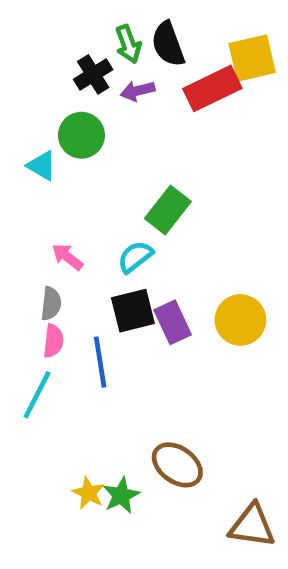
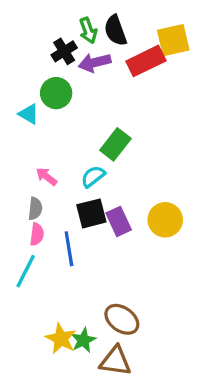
purple arrow: (138, 91) -> (95, 63), size x1.4
yellow star: (88, 493) -> (61, 339), size x1.4
brown triangle: (252, 526) -> (115, 361), moved

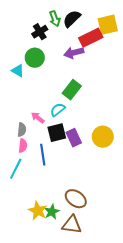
black semicircle: (115, 30) -> (72, 19), turned 66
purple arrow: (95, 63) -> (74, 53), moved
pink arrow: (46, 177) -> (38, 118), moved

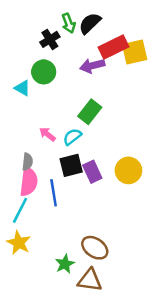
yellow square: (108, 25) -> (135, 52), moved
pink arrow: (38, 118) -> (47, 134), moved
pink semicircle: (23, 146) -> (29, 182), size x1.6
yellow star: (38, 211) -> (19, 243), moved

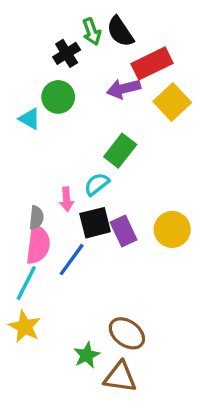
black semicircle: (90, 23) -> (120, 32), turned -80
yellow square: (135, 52) -> (172, 102), moved, turned -30
pink arrow: (47, 134) -> (67, 199), moved, turned -133
blue line: (54, 193) -> (72, 260), turned 45

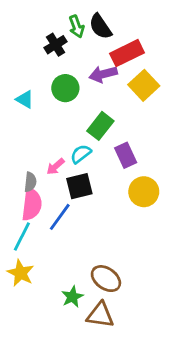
green circle: (58, 97) -> (65, 88), moved
pink arrow: (67, 199) -> (56, 167), turned 54
purple rectangle: (124, 231) -> (126, 155), moved

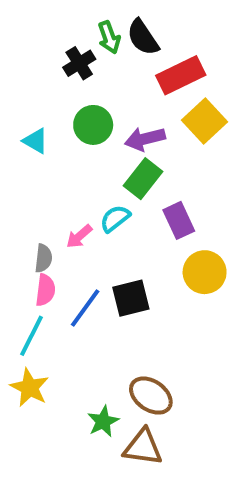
purple arrow: (103, 74) -> (145, 139), moved
black square: (79, 186) -> (131, 298), moved
pink semicircle: (32, 204) -> (45, 290), size x0.7

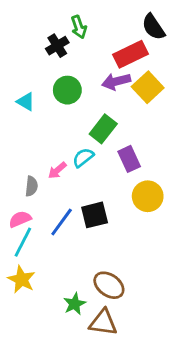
black semicircle: (143, 37) -> (153, 27), moved
purple arrow: (145, 139) -> (116, 81), moved
pink semicircle: (45, 290) -> (20, 219), moved, turned -120

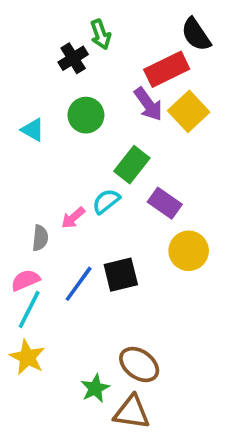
purple arrow: (116, 81) -> (148, 104), turned -112
purple rectangle: (129, 159) -> (165, 203), turned -30

